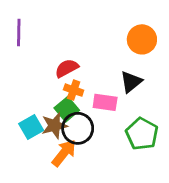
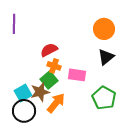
black triangle: (131, 82) -> (106, 57), moved
black circle: (78, 128) -> (24, 111), moved
orange arrow: (64, 153) -> (56, 103), moved

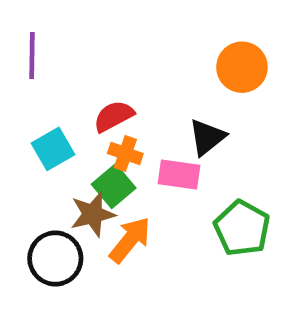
black triangle: (106, 57) -> (207, 137), moved
cyan square: (23, 93) -> (53, 149), moved

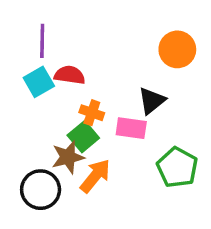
purple line: (32, 56) -> (42, 41), moved
red semicircle: (114, 116) -> (70, 75), moved, turned 36
cyan square: (53, 149) -> (39, 82), moved

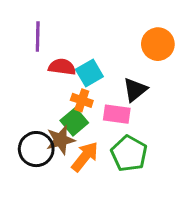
cyan square: (39, 82) -> (89, 73), moved
green pentagon: (177, 167) -> (129, 154), moved
black circle: (41, 190) -> (36, 149), moved

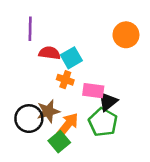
black triangle: (135, 90) -> (108, 102), moved
green square: (74, 122) -> (59, 142), moved

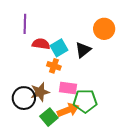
pink rectangle: (93, 91) -> (68, 88), moved
black triangle: (108, 102) -> (83, 50), moved
green pentagon: (103, 122) -> (85, 101), turned -30
orange arrow: (68, 125) -> (68, 110), moved, turned 30

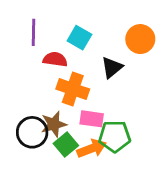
cyan square: (59, 48) -> (79, 38), moved, turned -30
orange cross: (54, 66) -> (73, 89), size x1.6
green square: (49, 117) -> (66, 144), moved

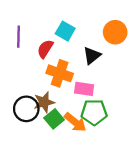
purple line: (33, 32) -> (19, 37), moved
red semicircle: (55, 59) -> (45, 49), turned -66
pink rectangle: (92, 119) -> (84, 89), moved
orange arrow: (92, 149) -> (75, 122), turned 60

